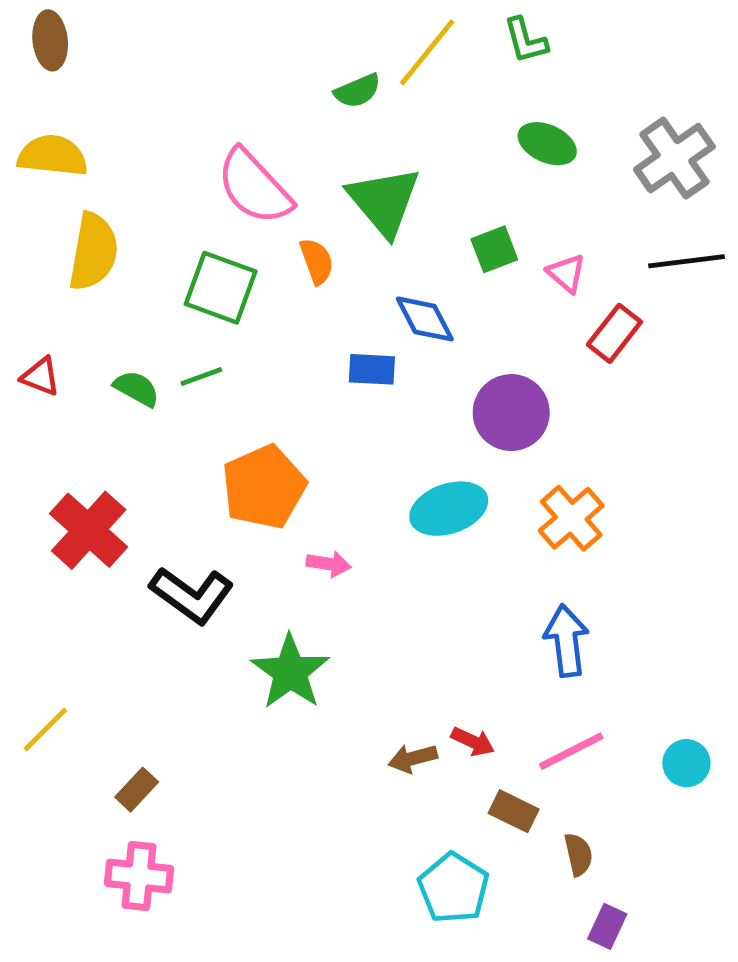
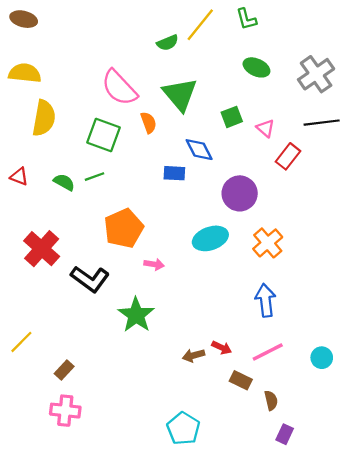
brown ellipse: (50, 40) -> (24, 19), turned -70
cyan pentagon: (454, 888) -> (183, 429), moved

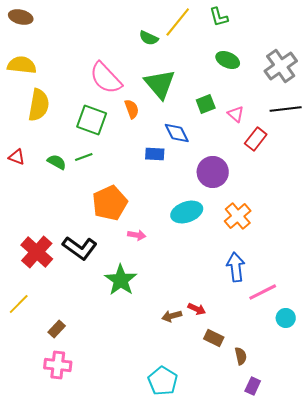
green semicircle: (168, 43) -> (149, 38), turned 48
red cross: (42, 249) -> (37, 252), moved
pink line: (268, 352) -> (263, 292), moved

